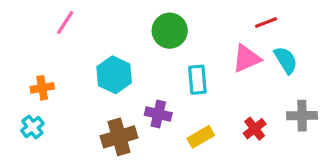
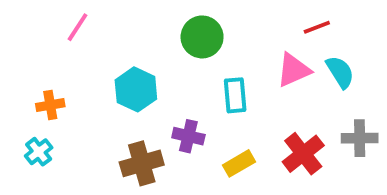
red cross: (255, 129) -> (303, 154), size x1.5

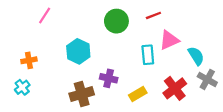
red line: (317, 27) -> (153, 15), moved
cyan semicircle: (340, 72) -> (196, 56), moved
cyan rectangle: (235, 95) -> (148, 55), moved
gray cross: (360, 138) -> (207, 79), turned 30

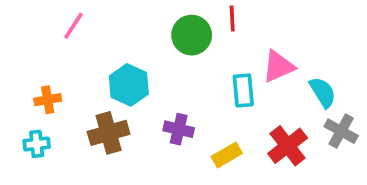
red line: (153, 15) -> (232, 18), moved, turned -72
cyan cross: (22, 87) -> (37, 144), turned 32
brown cross: (82, 94) -> (109, 133), moved

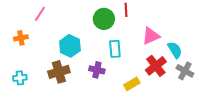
cyan rectangle: (243, 90) -> (115, 49), moved
orange cross: (48, 100) -> (21, 38), moved
red cross: (288, 146) -> (156, 66), moved
yellow rectangle: (227, 155) -> (132, 84), moved

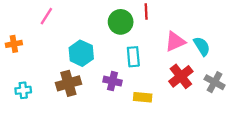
orange cross: (21, 38) -> (14, 44), moved
cyan semicircle: (175, 50) -> (202, 46), moved
yellow rectangle: (132, 84) -> (143, 97), moved, turned 35

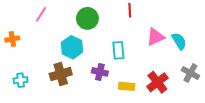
green circle: (121, 22) -> (87, 18), moved
red cross: (181, 76) -> (157, 82), moved

